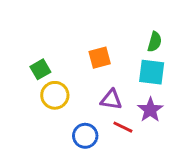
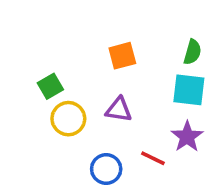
orange square: (100, 58) -> (122, 56), moved
purple triangle: (111, 100) -> (119, 110), moved

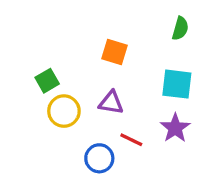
green semicircle: (192, 52) -> (180, 28), moved
orange square: (122, 56) -> (114, 52), turned 32
red line: (153, 158) -> (131, 140), moved

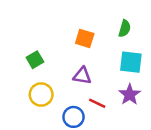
green semicircle: (180, 28) -> (125, 28), moved
yellow circle: (64, 111) -> (41, 95), moved

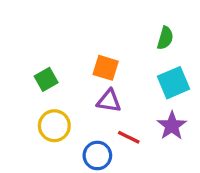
orange square: (85, 38) -> (106, 68), moved
cyan square: (131, 62) -> (173, 83), turned -30

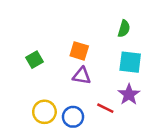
cyan square: (173, 83) -> (130, 62), turned 30
yellow circle: (54, 126) -> (44, 112), moved
red line: (129, 137) -> (105, 108), moved

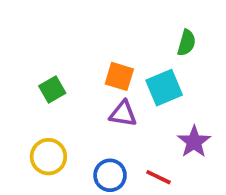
cyan square: (130, 62) -> (164, 88), moved, turned -30
red line: (105, 108) -> (159, 177), moved
yellow circle: (44, 112) -> (48, 157), moved

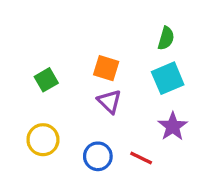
cyan square: (164, 88) -> (168, 78), moved
purple triangle: (123, 114) -> (109, 101), turned 35

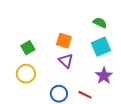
green semicircle: (166, 38) -> (100, 23), turned -80
yellow circle: (43, 140) -> (26, 74), moved

